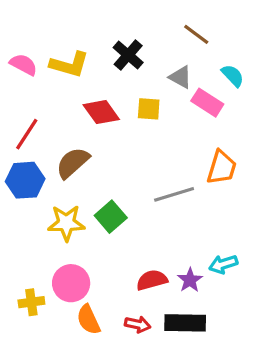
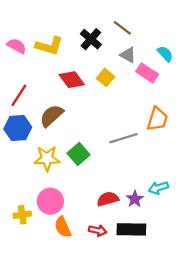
brown line: (196, 34) -> (122, 28), moved
yellow square: (149, 109) -> (106, 77), turned 36

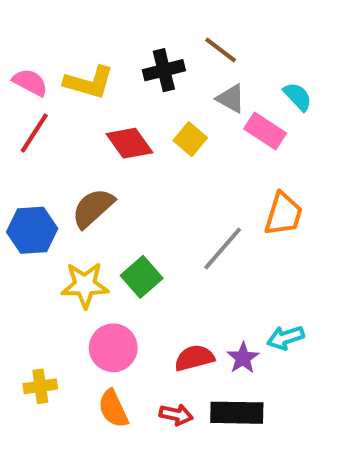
black cross: (91, 39) -> (164, 70), turned 35
red line: (19, 95) -> (34, 133), moved
gray line: (124, 138) -> (223, 249), turned -32
pink circle: (50, 201) -> (113, 348), moved

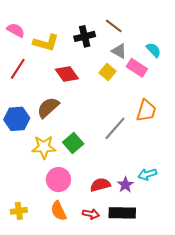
pink semicircle: (30, 82) -> (16, 30), moved
yellow square: (190, 139) -> (108, 72), moved
yellow cross: (40, 386) -> (19, 211), moved

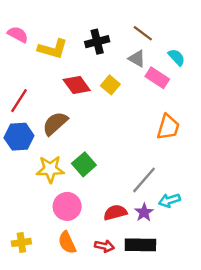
brown line: (114, 26) -> (143, 33), moved
red line: (18, 69) -> (19, 101), moved
yellow square: (108, 72) -> (110, 85), moved
gray line: (115, 128) -> (144, 180), moved

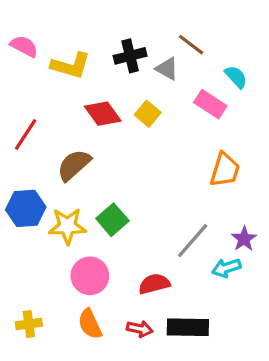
gray triangle: (137, 58) -> (167, 69), moved
blue hexagon: (19, 137) -> (26, 208), moved
purple star: (144, 212) -> (244, 239), moved

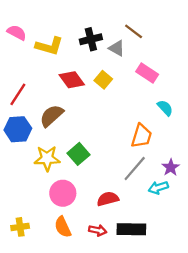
cyan semicircle: (236, 77) -> (165, 108), moved
orange trapezoid: (225, 170) -> (141, 136), moved
blue hexagon: (26, 208) -> (18, 129), moved

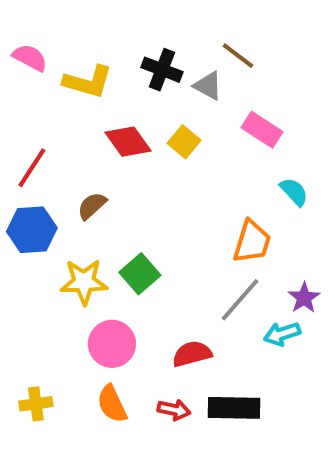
black cross: (91, 39) -> (162, 70), turned 35
brown semicircle: (52, 116) -> (92, 206), size x0.7

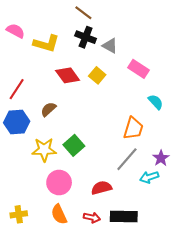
brown line: (238, 56) -> (83, 13), moved

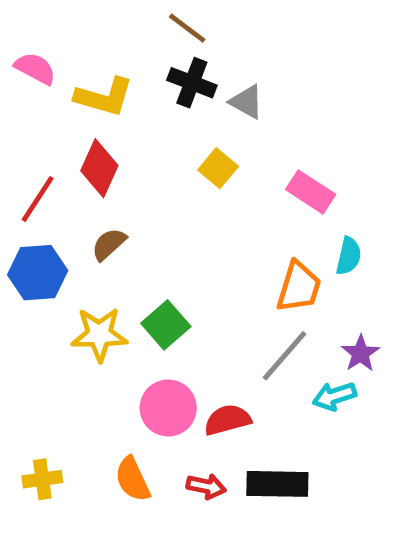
pink rectangle: (139, 69) -> (311, 192), moved
red diamond: (68, 75) -> (99, 168), moved, turned 60
cyan semicircle: (156, 102) -> (349, 256), moved, turned 56
pink circle: (59, 183) -> (168, 408), moved

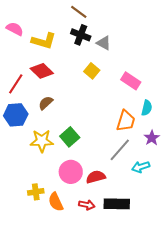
red diamond: (99, 168) -> (42, 71), turned -70
purple star: (360, 353) -> (152, 138), moved
yellow cross: (42, 479) -> (36, 192), moved

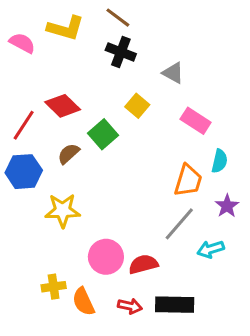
yellow L-shape: (44, 41) -> (66, 28), moved
gray triangle: (104, 43) -> (173, 73), moved
green square: (70, 137) -> (103, 134), moved

